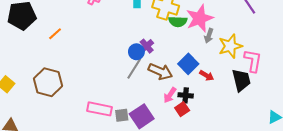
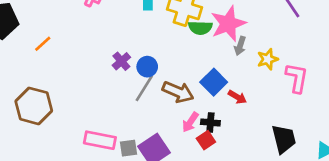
purple cross: (147, 46) -> (121, 61), moved
yellow star: (230, 46) -> (268, 59), size x0.7
black trapezoid: (241, 80) -> (284, 139), moved

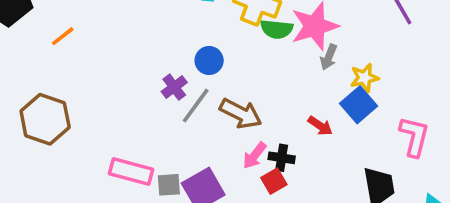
purple cross: (121, 61) -> (174, 87), moved
blue circle: (147, 67) -> (209, 61), moved
pink L-shape: (297, 78) -> (414, 137), moved
blue square: (214, 82) -> (359, 105), moved

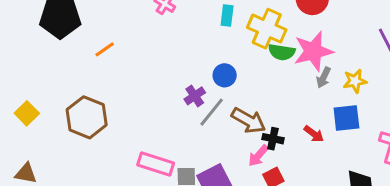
yellow star: (365, 78) -> (355, 81), moved
blue square: (359, 105) -> (346, 118), turned 32
black cross: (282, 158) -> (273, 139), moved

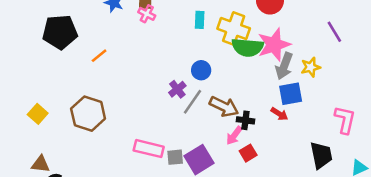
green semicircle: (282, 52) -> (248, 47), size x1.4
gray arrow: (324, 77) -> (284, 66), size x1.5
blue square: (346, 118) -> (291, 94), moved

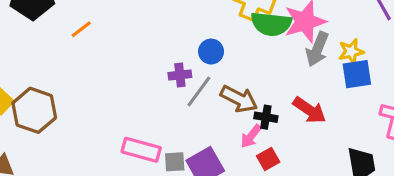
purple cross: (177, 89) -> (180, 75), turned 30
blue square: (291, 94) -> (357, 74), moved
brown hexagon: (88, 114) -> (34, 110), moved
red arrow: (279, 114) -> (309, 110), size x1.5

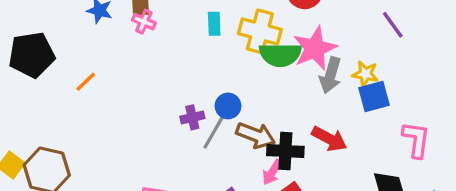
blue circle: (211, 52) -> (228, 106), moved
yellow star: (351, 52) -> (365, 74), turned 30
black cross: (266, 117) -> (285, 151), size x1.5

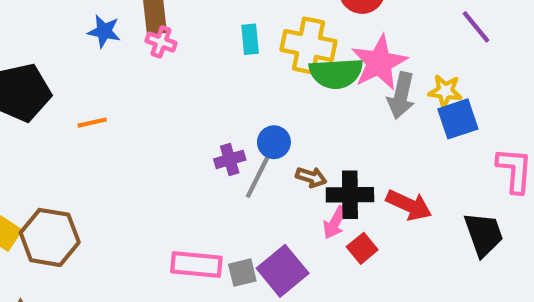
orange line: (86, 82) -> (92, 123), turned 35
brown arrow: (256, 135) -> (311, 177), size x0.6
red arrow: (329, 139) -> (409, 205), moved

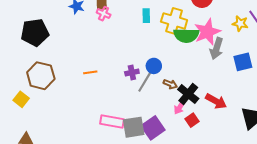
yellow star: (445, 91) -> (240, 24), moved
orange line: (92, 123) -> (90, 72), moved
black cross: (350, 195) -> (188, 94), turned 35
brown hexagon: (50, 237) -> (41, 76), moved
gray square: (242, 273) -> (134, 127), size x1.6

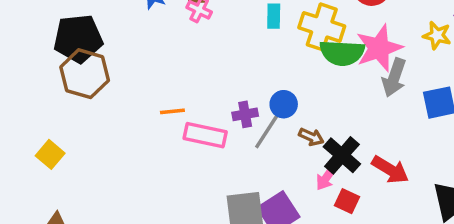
brown hexagon: (41, 76) -> (85, 74), moved
red square: (192, 120) -> (347, 201), turned -32
pink rectangle: (112, 122) -> (205, 135), moved

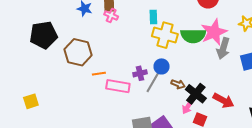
yellow cross: (322, 27) -> (165, 35), moved
brown hexagon: (85, 74) -> (78, 52), moved
yellow square: (50, 154) -> (31, 101), turned 35

